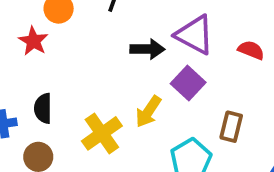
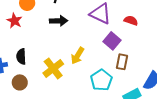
black arrow: (147, 49) -> (59, 21), moved
purple square: (188, 83) -> (112, 41), moved

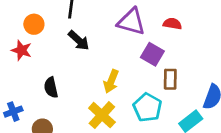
black arrow: (59, 21) -> (79, 40), turned 54
black semicircle: (21, 57) -> (51, 87), moved
yellow cross: (53, 69) -> (102, 115), moved

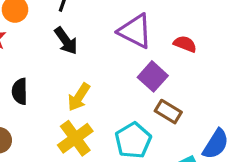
brown rectangle: (170, 79) -> (168, 112), turned -72
yellow arrow: (111, 81) -> (79, 97), moved

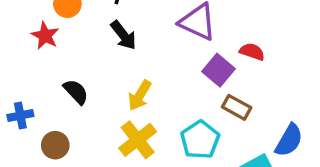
red semicircle: (185, 44) -> (252, 52), moved
black semicircle: (20, 91) -> (76, 92), turned 140

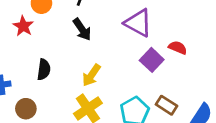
black semicircle: (76, 92) -> (44, 70), turned 48
brown rectangle: (237, 107) -> (167, 105), moved

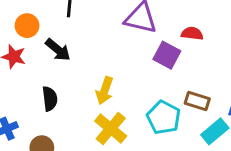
black arrow: (82, 29) -> (58, 50), moved

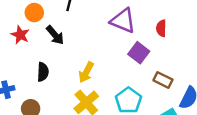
red semicircle: (192, 33) -> (161, 28), moved, turned -105
brown rectangle: (197, 101) -> (163, 80), moved

